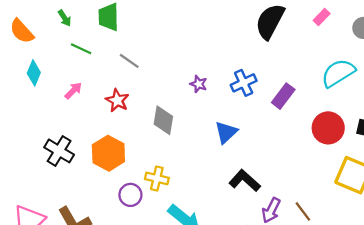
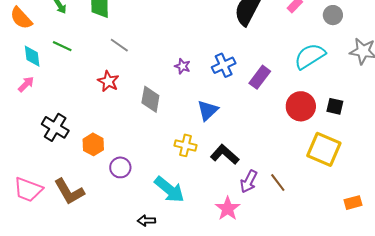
green line: (81, 49) -> (62, 46), moved
cyan diamond: (34, 73) -> (32, 56), turned -30
pink arrow: (73, 91) -> (26, 84), moved
orange hexagon: (108, 153) -> (93, 144), moved, size x0.7
yellow cross: (157, 178) -> (186, 145), moved

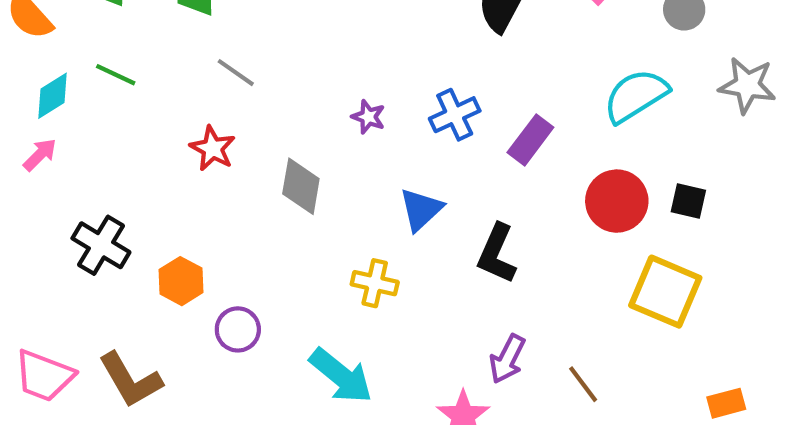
cyan diamond: (32, 56) -> (53, 96), turned 65
black L-shape: (225, 154) -> (497, 254), moved, turned -108
brown line: (278, 183) -> (583, 384), moved

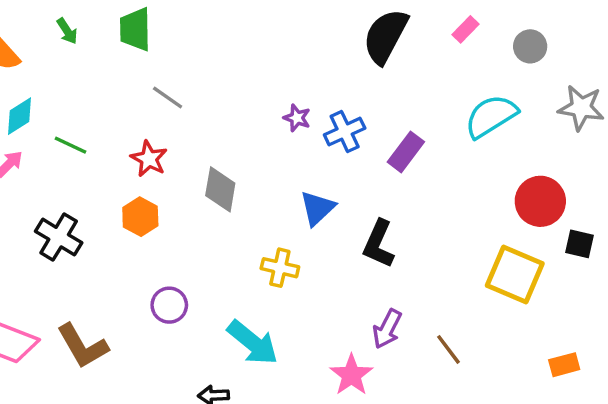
green line: (116, 75) -> (71, 145), moved
purple star: (368, 117) -> (297, 118), moved
red circle: (617, 201) -> (540, 201), moved
black square: (688, 201) -> (579, 244), moved
orange hexagon: (181, 281) -> (140, 217), moved

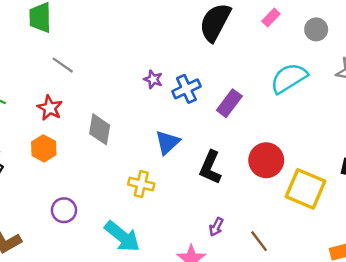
red circle: (540, 201) -> (266, 160), moved
purple arrow: (387, 329) -> (216, 227), size x0.7

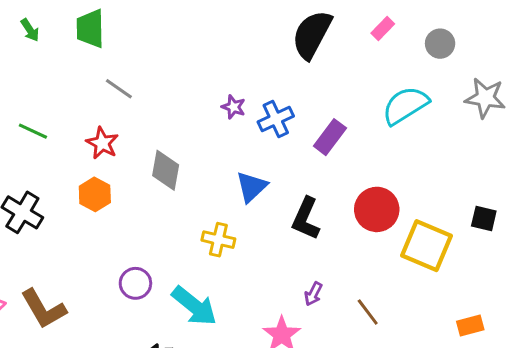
purple circle: (64, 210) -> (135, 283), moved

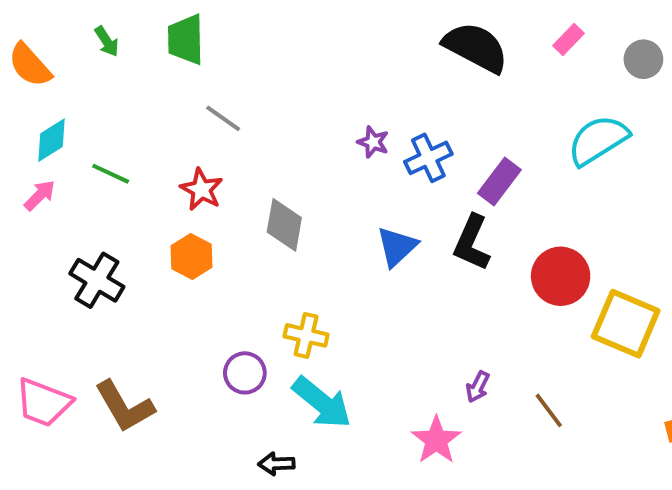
black semicircle: (312, 35) -> (476, 47), turned 90
black L-shape: (306, 218) -> (472, 243), moved
yellow cross: (218, 240) -> (306, 335), moved

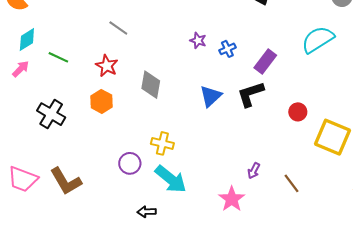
blue cross: (428, 158) -> (227, 49), size x0.7
black L-shape: (472, 243) -> (251, 94), turned 48
red circle: (561, 276) -> (298, 112), size x0.6

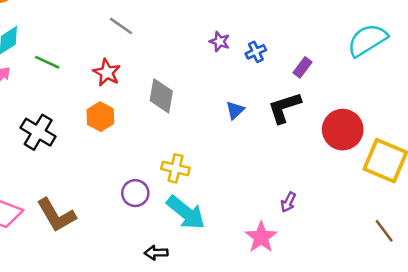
purple rectangle: (265, 62) -> (303, 67), size x0.7
blue triangle: (211, 96) -> (235, 110), size x0.7
red circle: (298, 112) -> (343, 130), size x1.8
brown line: (292, 183) -> (384, 231), moved

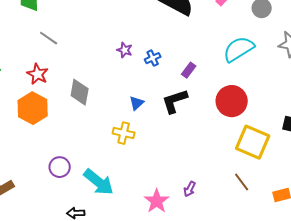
orange hexagon: (100, 117) -> (33, 108), size x1.4
red circle: (343, 130) -> (232, 101), moved
yellow cross: (175, 168) -> (124, 133), moved
purple arrow: (288, 202) -> (190, 189), moved
brown line: (384, 231) -> (242, 182), moved

